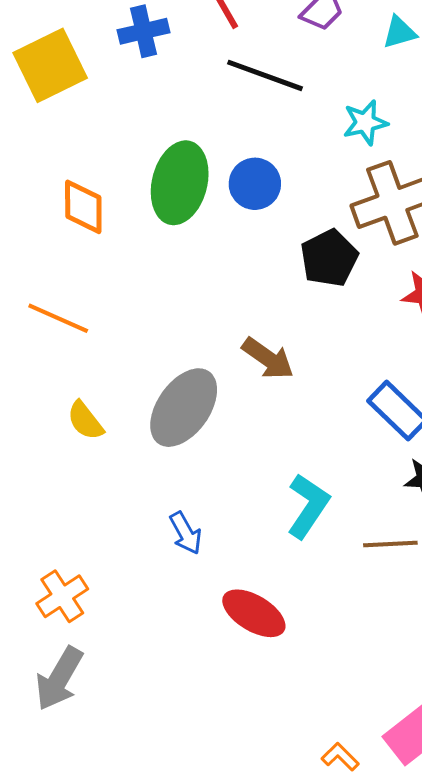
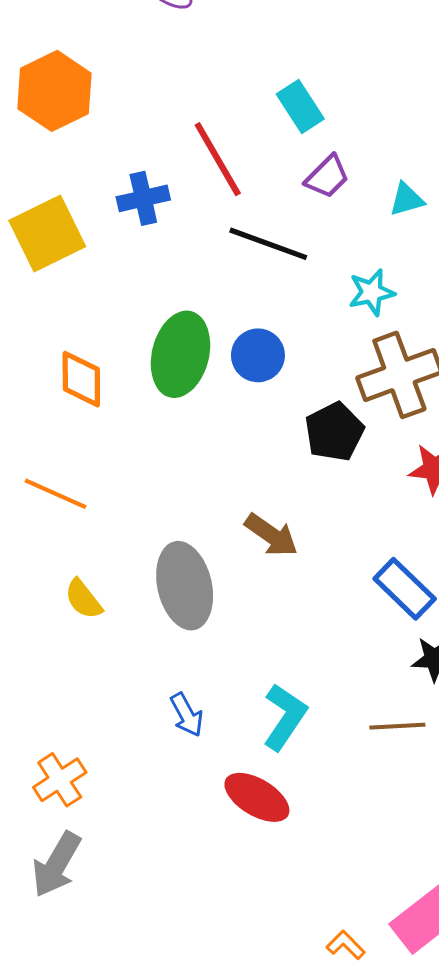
gray ellipse: (184, 408) -> (185, 586), turned -48
cyan L-shape: (308, 506) -> (285, 717), moved

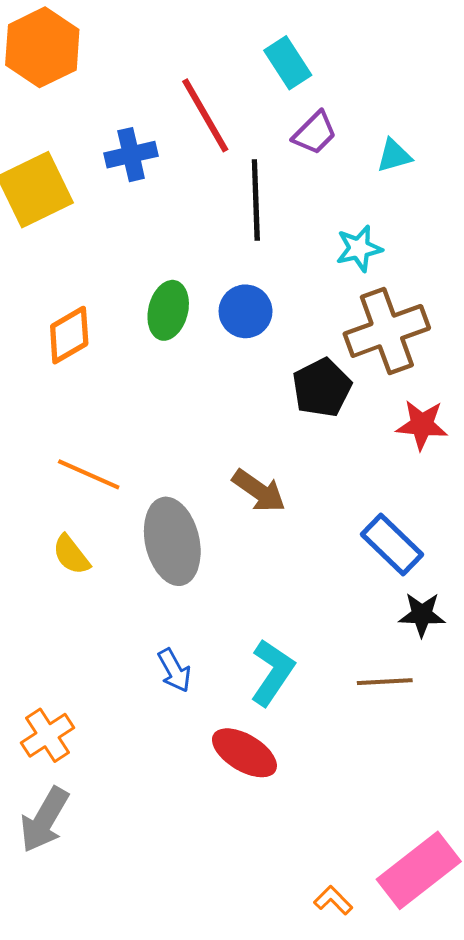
black line: (268, 244) -> (256, 200), turned 68
green ellipse: (180, 354) -> (168, 310), size x0.7
orange diamond: (81, 379) -> (69, 335), turned 60
orange line: (56, 494) -> (89, 474), moved

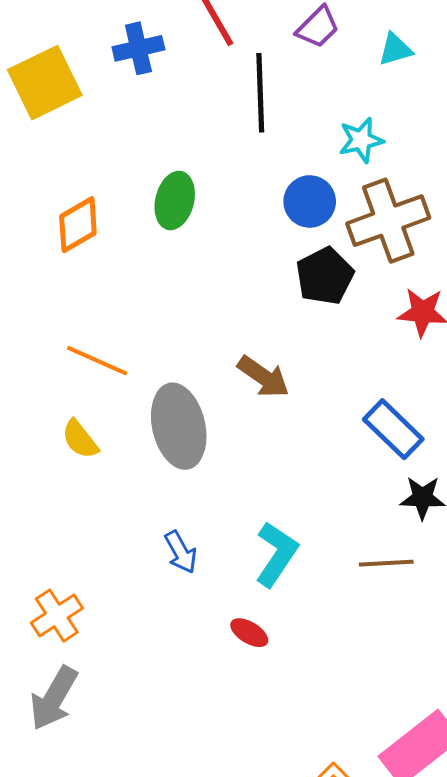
blue circle: (246, 311) -> (310, 201), moved
red ellipse: (244, 753) -> (249, 633), size x0.6

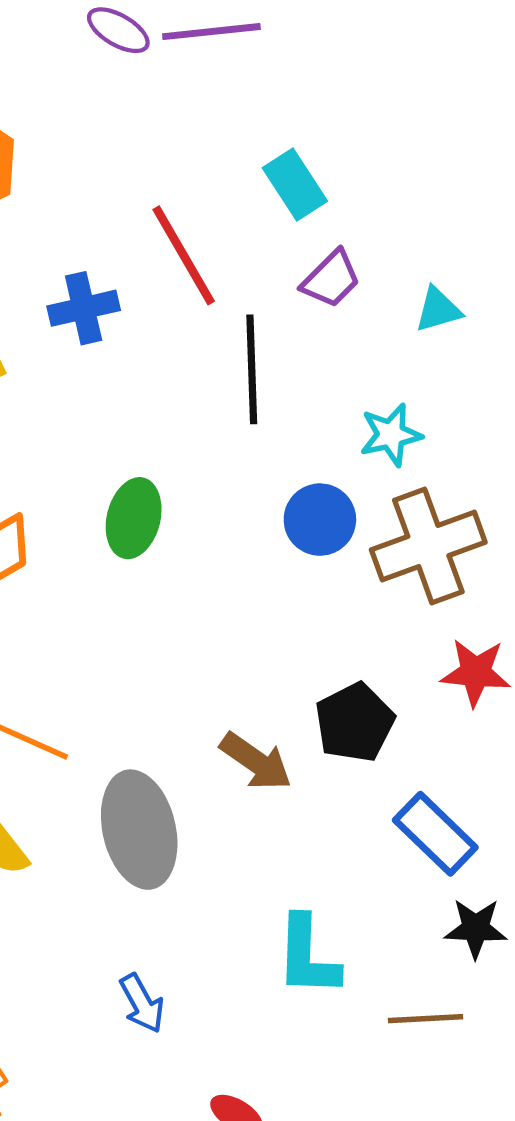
black pentagon: (325, 276) -> (355, 723), moved
cyan L-shape: (276, 554) -> (307, 956), moved, turned 148

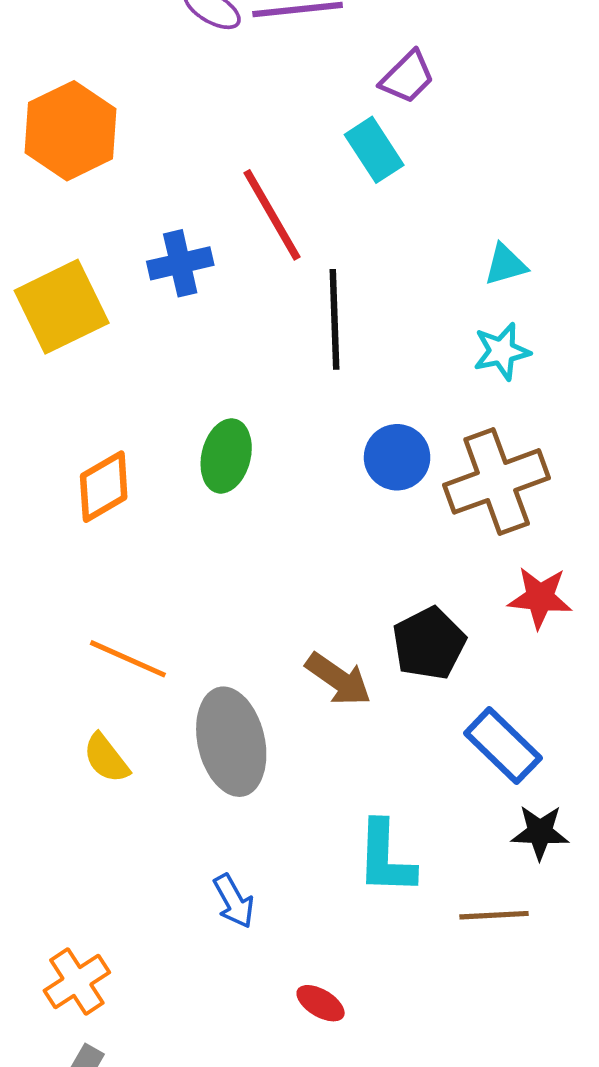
purple trapezoid: (331, 279) -> (407, 77), moved
cyan star: (391, 435) -> (502, 351), moved

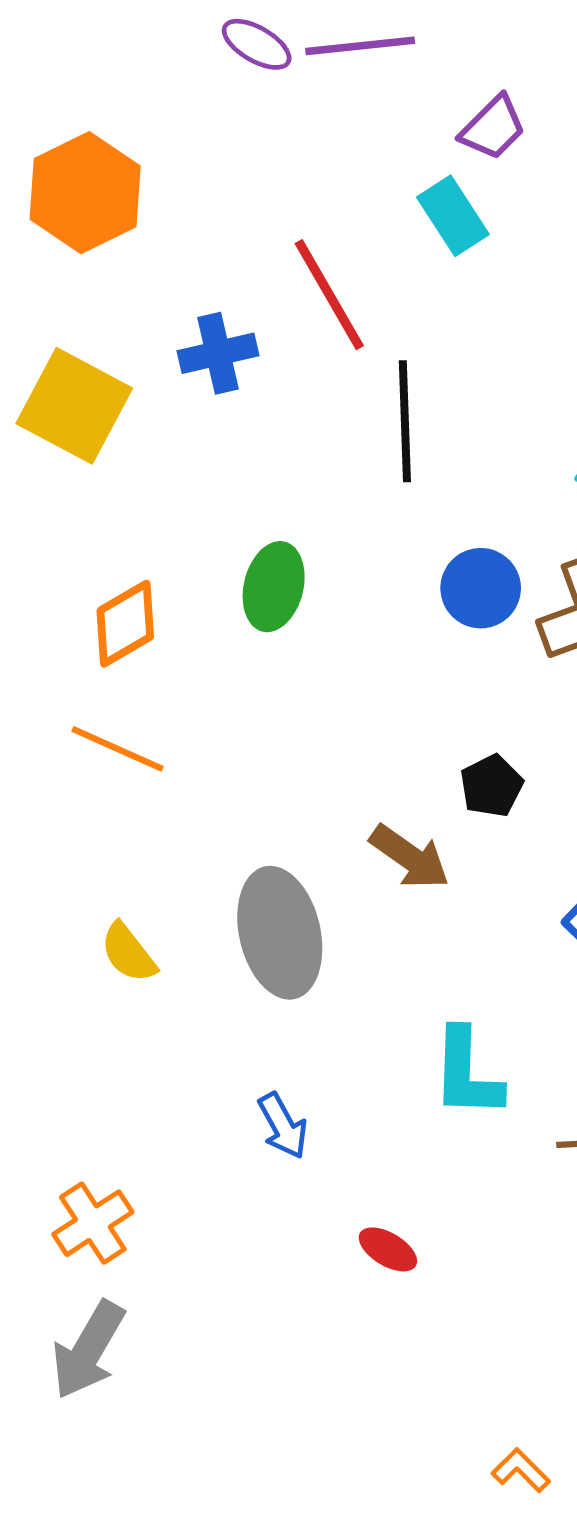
yellow square: (62, 307) -> (74, 406), turned -36
black pentagon: (429, 643) -> (491, 786), moved, size x0.7
orange line: (128, 659) -> (118, 749), moved

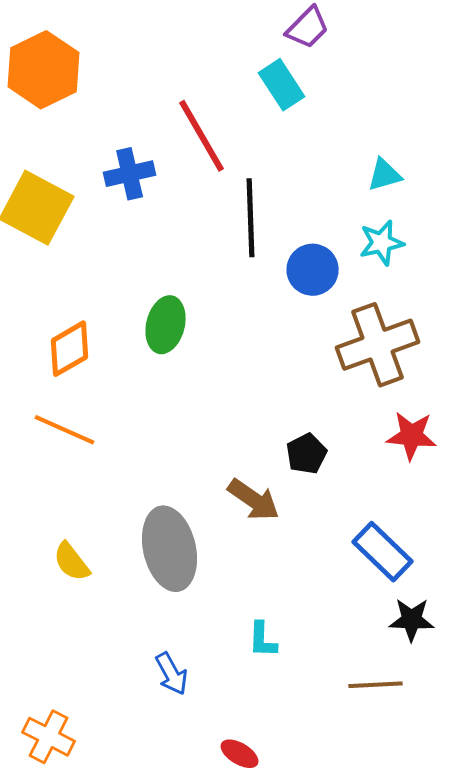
blue circle: (481, 588) -> (313, 270), moved
cyan L-shape: (467, 1073) -> (263, 640), moved, size x0.6
orange cross: (93, 1223) -> (49, 737), turned -30

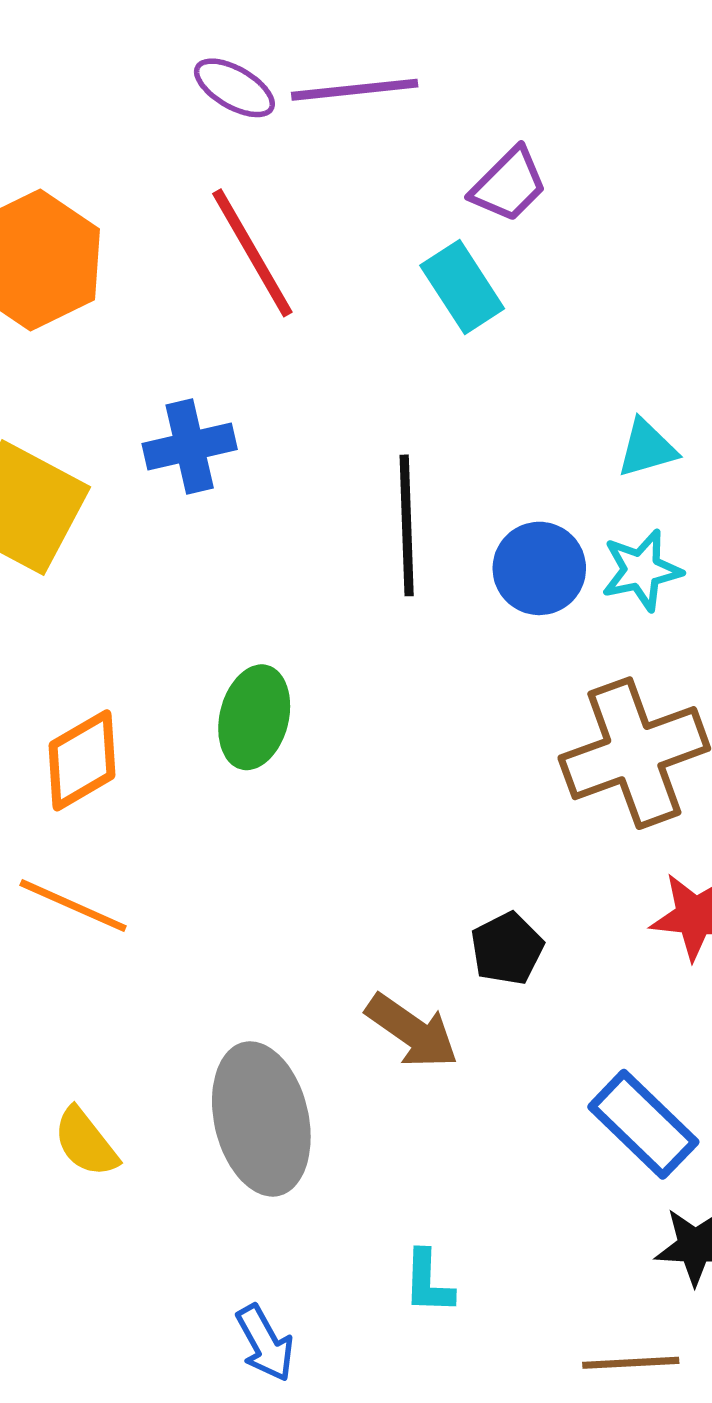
red line: (202, 136) -> (252, 253), moved
blue circle: (313, 270) -> (539, 568), moved

